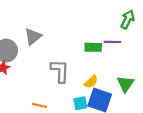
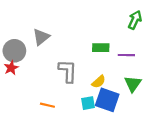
purple line: (113, 42) -> (126, 55), moved

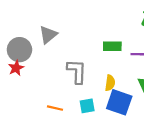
yellow semicircle: (99, 82) -> (110, 83), turned -40
cyan square: (88, 103) -> (87, 106), moved

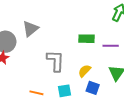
yellow semicircle: (110, 83) -> (85, 71), turned -144
blue square: (119, 102) -> (93, 88), size x0.6

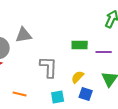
gray triangle: (30, 29) -> (24, 35), turned 30
orange line: (36, 93) -> (20, 94), moved

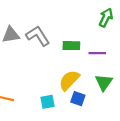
gray L-shape: (49, 67) -> (38, 36), moved, turned -35
yellow semicircle: (78, 77) -> (69, 80), size x1.5

